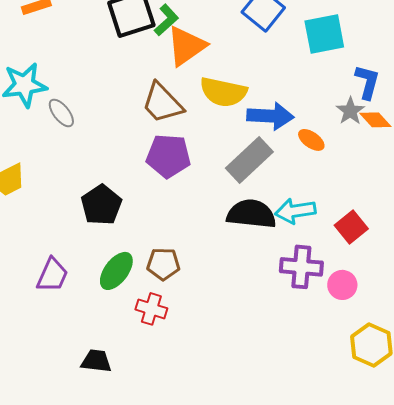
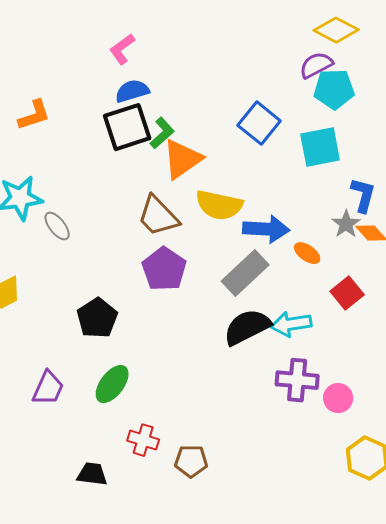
purple pentagon: (168, 156) -> (164, 269), turned 30
black semicircle: (251, 214) -> (247, 327), turned -33
red square: (351, 227) -> (347, 293), moved
brown pentagon: (163, 264) -> (191, 461), moved
red cross: (151, 309) -> (143, 440), moved

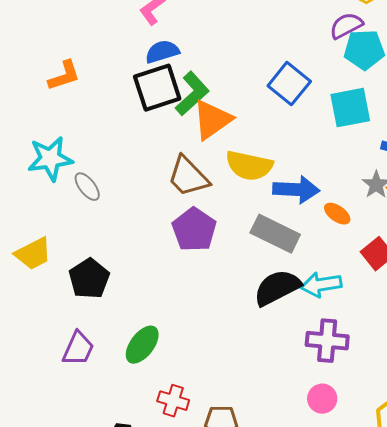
green L-shape: (162, 133) -> (192, 94), size x1.4
gray rectangle: (245, 273) -> (275, 234), turned 69
black pentagon: (97, 318) -> (89, 279), moved
pink circle: (338, 398) -> (322, 399), moved

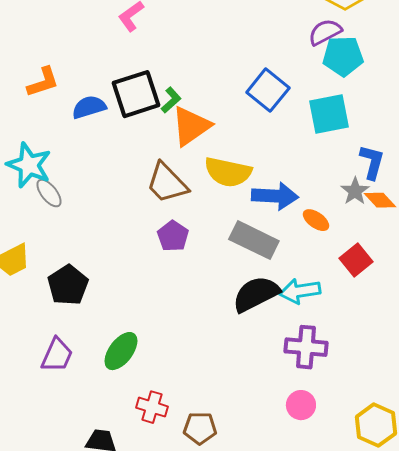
blue semicircle: (162, 52) -> (89, 107), moved
green L-shape: (192, 94) -> (171, 100), size x0.6
cyan star: (50, 159) -> (29, 165), turned 30
gray ellipse: (87, 187) -> (49, 193), moved
purple pentagon: (194, 230) -> (173, 236), size x0.7

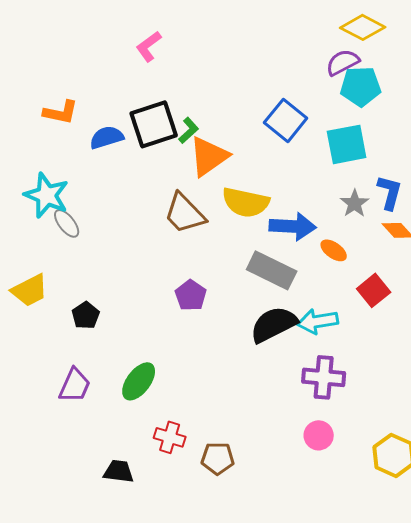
orange L-shape: (43, 82) -> (61, 112), turned 30
gray star: (355, 191) -> (355, 203), moved
purple pentagon: (173, 236) -> (191, 295), moved
black pentagon: (68, 285) -> (86, 315), size x0.7

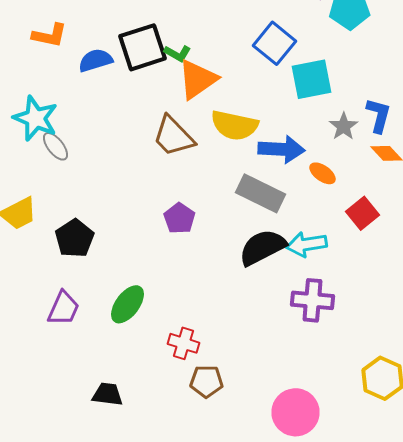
green L-shape: (189, 130) -> (178, 53), turned 72
cyan square: (347, 144) -> (312, 79), moved
black pentagon: (86, 315) -> (74, 238), size x1.4
pink circle: (319, 435) -> (296, 412), moved, size x1.6
red cross: (170, 437) -> (184, 343), moved

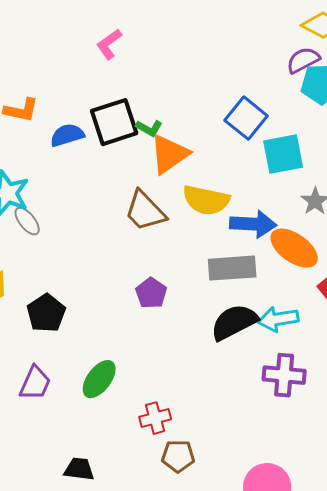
orange ellipse: (322, 173) -> (294, 248), size x1.8
gray rectangle: (260, 193) -> (232, 268), turned -30
red cross: (184, 343) -> (155, 418), turned -32

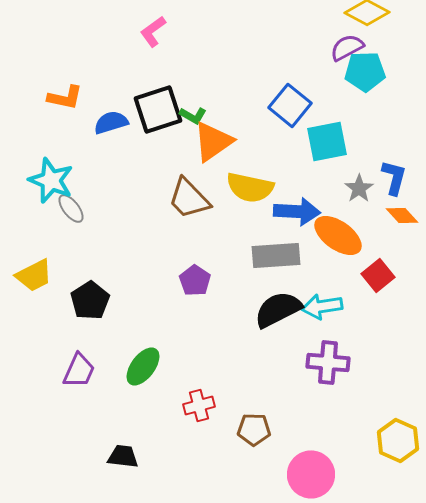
brown pentagon: (178, 456) -> (254, 429), moved

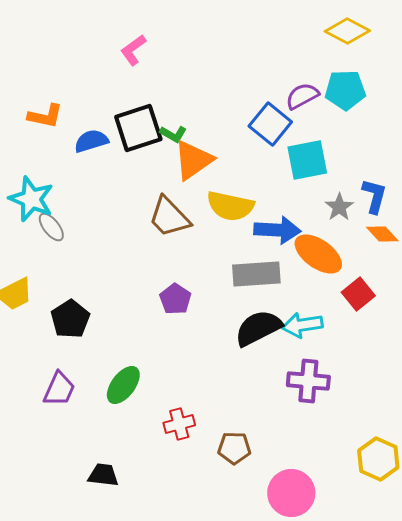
purple semicircle: (347, 47) -> (302, 96), moved

